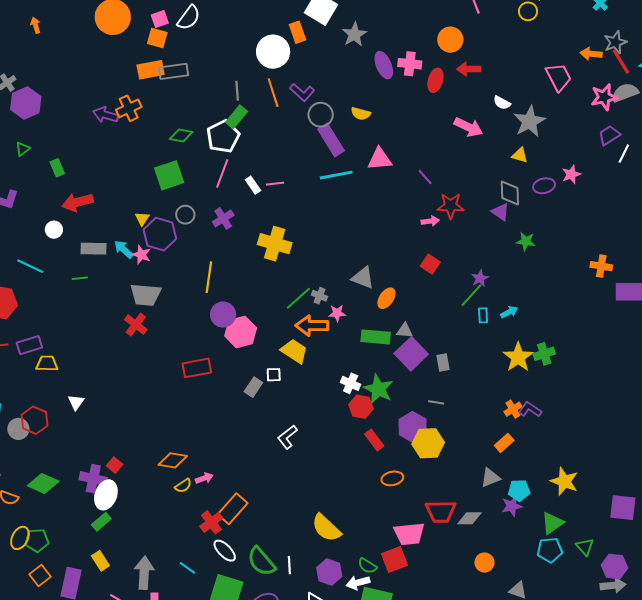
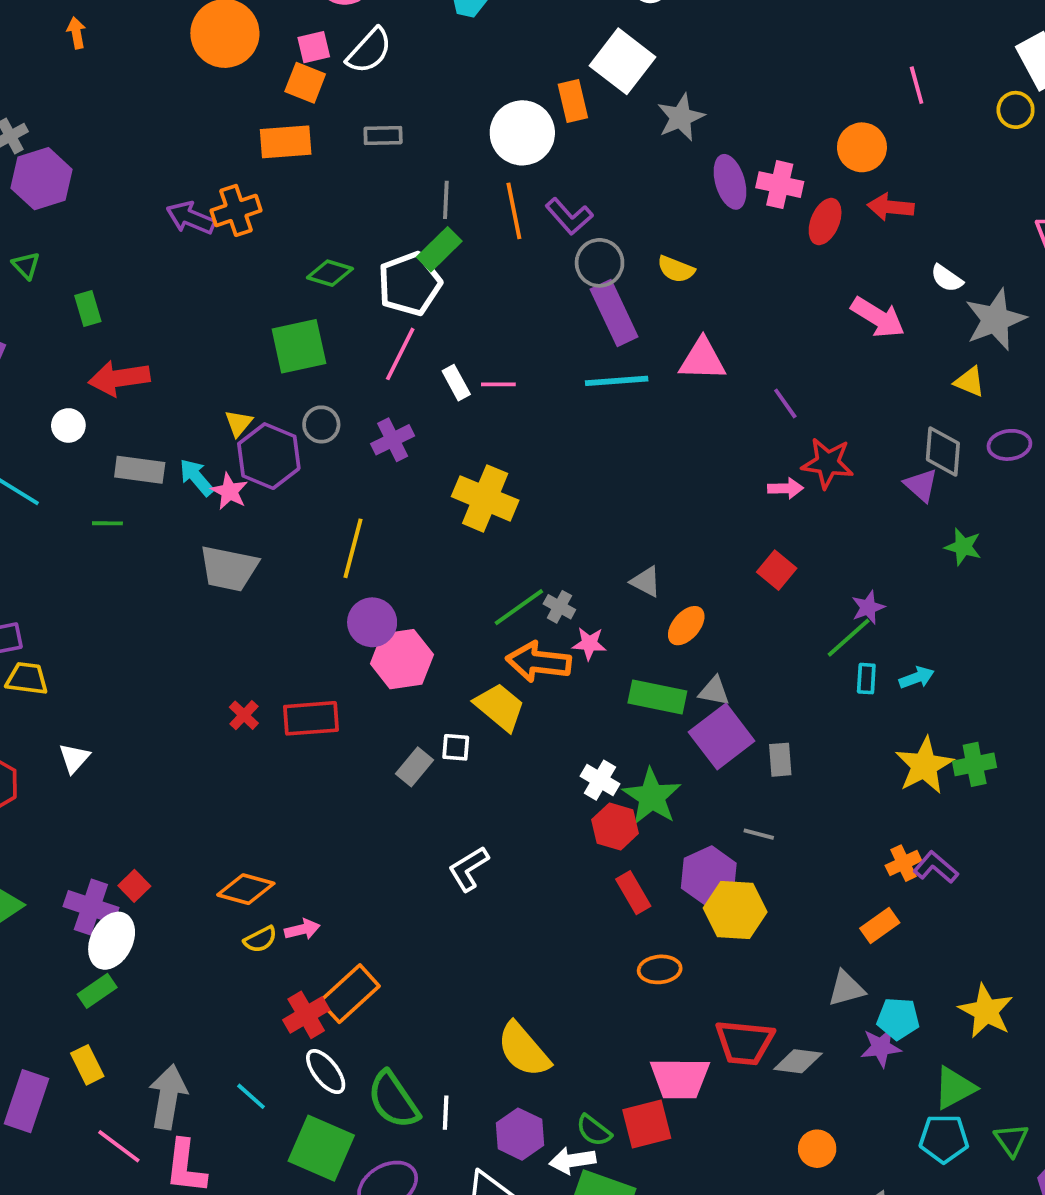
gray rectangle: (174, 71) -> (383, 136), moved, size x0.7
green triangle: (23, 149) -> (26, 265), turned -42
gray triangle: (363, 278) -> (646, 582), size x0.7
red cross: (136, 325) -> (244, 715), moved, size x0.7

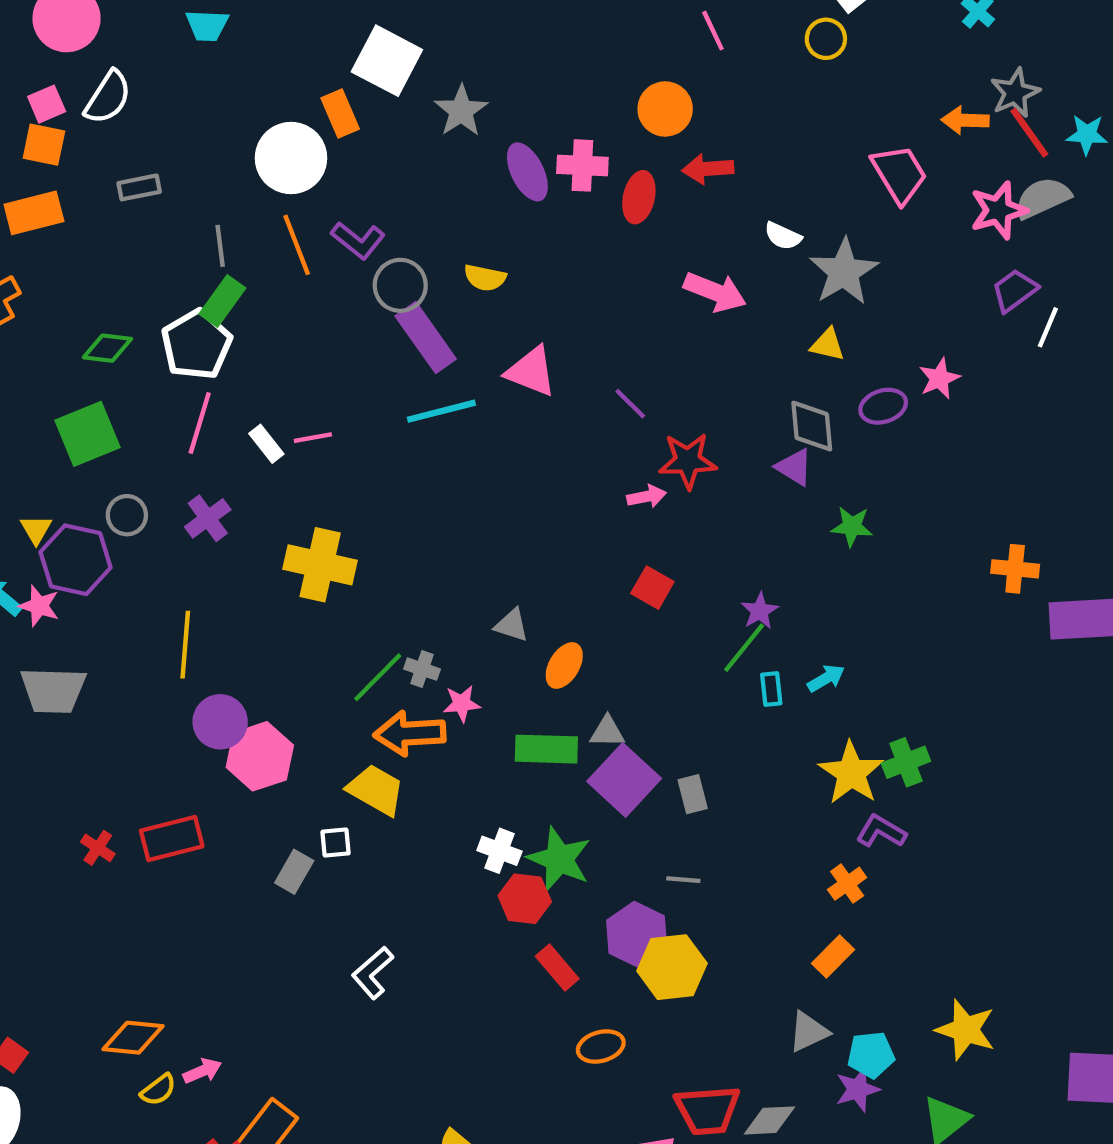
pink triangle: (702, 360) -> (531, 371), turned 30
purple L-shape: (936, 867) -> (881, 831), moved

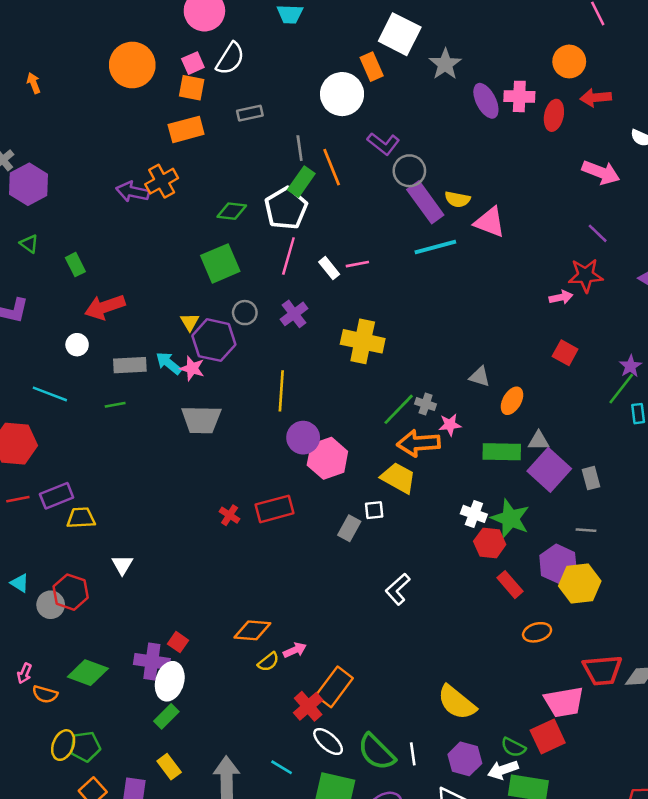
orange line: (297, 245) -> (332, 167), moved
yellow semicircle: (485, 278) -> (457, 199), moved
purple line: (630, 404) -> (598, 233), moved

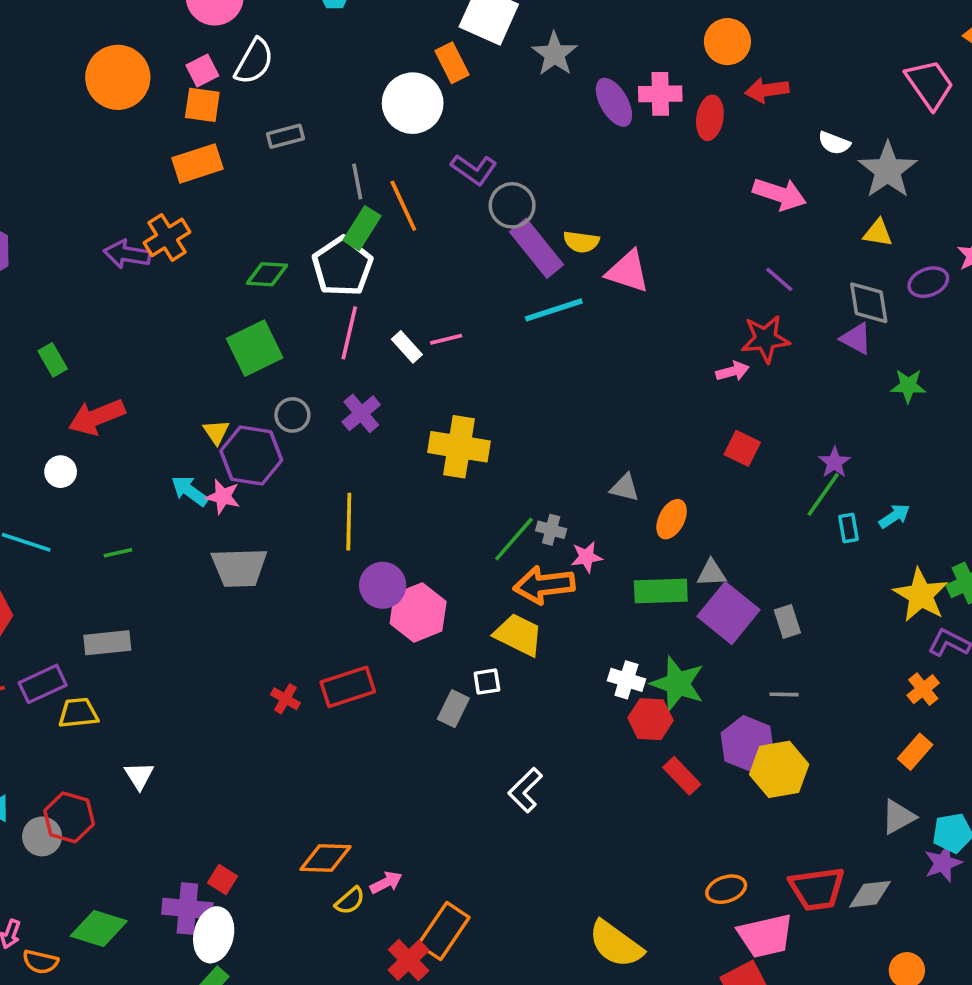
gray rectangle: (130, 365) -> (107, 643), moved
orange ellipse: (537, 632) -> (726, 889), moved

